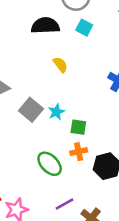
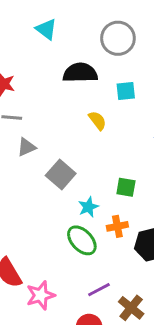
cyan square: (84, 28) -> (126, 91), moved, turned -35
cyan star: (56, 112) -> (88, 207), moved
green square: (78, 127) -> (126, 187), moved

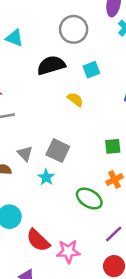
gray triangle: (26, 147) -> (25, 154), moved, turned -35
cyan star: (88, 207) -> (46, 177), moved
pink star: (41, 295) -> (68, 251), turned 30

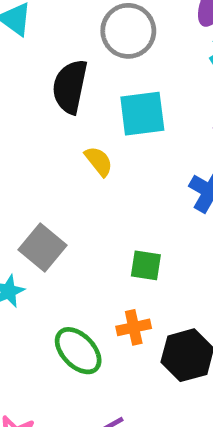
black semicircle: (51, 65) -> (70, 87), turned -76
cyan square: (91, 70) -> (142, 114), size x1.5

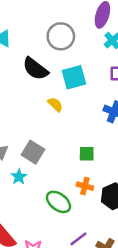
black semicircle: (70, 87) -> (35, 69), turned -56
orange cross: (134, 327) -> (85, 186), turned 35

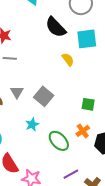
cyan star: (19, 177) -> (32, 124), moved
orange cross: (85, 186) -> (83, 131), turned 32

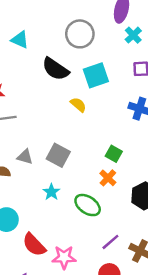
gray triangle: (17, 92) -> (25, 157), turned -32
green square: (88, 104) -> (114, 154), turned 32
orange cross: (83, 131) -> (108, 178), moved

